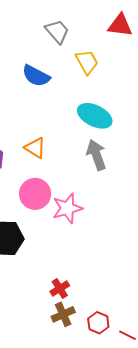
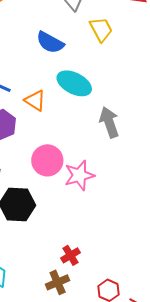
cyan ellipse: (95, 116) -> (74, 83), moved
orange triangle: (35, 148) -> (35, 100), moved
brown cross: (63, 314) -> (58, 282), moved

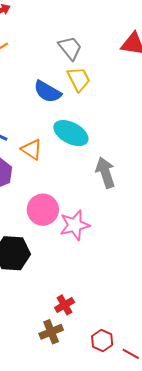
yellow trapezoid: (101, 29) -> (79, 79), moved

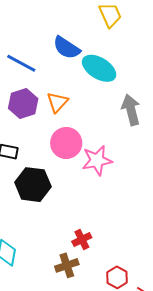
blue semicircle: (47, 92) -> (67, 48), moved
orange triangle: (32, 149) -> (57, 102), moved, turned 35

